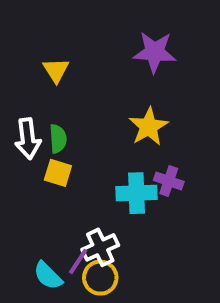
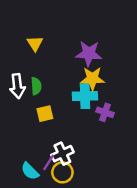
purple star: (155, 52) -> (89, 53), moved
yellow star: (149, 127) -> (92, 79), turned 30
yellow square: (58, 173) -> (45, 114), moved, turned -30
cyan cross: (137, 193) -> (85, 96), moved

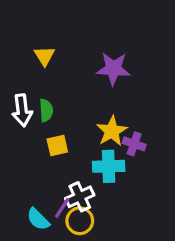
yellow star: (92, 79) -> (112, 131), moved, turned -30
cyan cross: (85, 96) -> (109, 166), moved

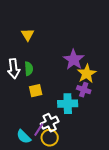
purple star: (113, 69) -> (74, 60), moved, turned 30
yellow star: (112, 131) -> (87, 74), moved

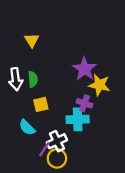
yellow star: (87, 74) -> (99, 85), turned -30
purple cross: (84, 90) -> (84, 103), moved
cyan semicircle: (24, 137) -> (27, 127), moved

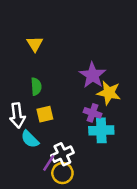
white arrow: (16, 79) -> (17, 115), moved
cyan cross: (78, 119) -> (101, 130), moved

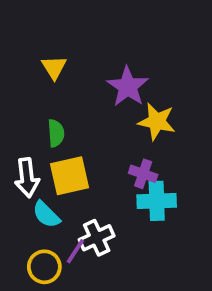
purple star: (93, 75) -> (128, 87), moved
yellow star: (109, 93) -> (157, 122), moved
yellow square: (45, 114) -> (70, 176), size x1.5
yellow circle: (62, 173) -> (44, 267), moved

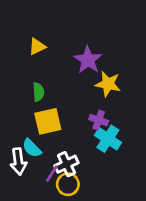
yellow triangle: (54, 67) -> (37, 47), turned 36
white arrow: (27, 178) -> (18, 161), moved
cyan cross: (157, 201) -> (108, 139), turned 35
yellow circle: (44, 267) -> (68, 184), moved

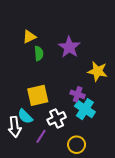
yellow star: (108, 84) -> (98, 71), moved
green semicircle: (38, 92) -> (39, 53), moved
white cross: (67, 164) -> (57, 118), moved
yellow circle: (68, 184) -> (77, 145), moved

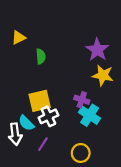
yellow triangle: (29, 37) -> (19, 38), moved
purple star: (69, 47) -> (97, 50), moved
white cross: (57, 118) -> (48, 116), moved

